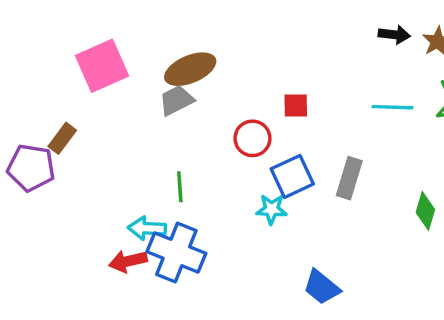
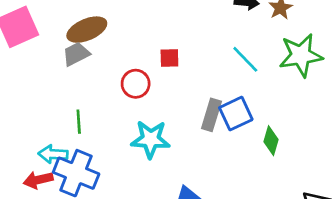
cyan line: (393, 107) -> (245, 59), turned 44
blue square: (292, 176) -> (236, 114), moved
cyan star: (271, 209) -> (151, 139), size x1.6

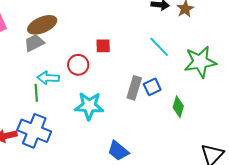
green star: (301, 55) -> (200, 62), moved
blue square: (236, 114) -> (152, 87), size x0.7
cyan arrow: (53, 154) -> (48, 78), moved

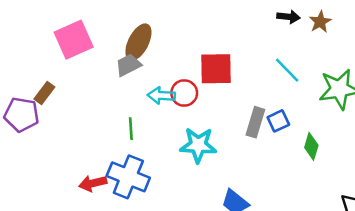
brown ellipse: (42, 25) -> (138, 42), turned -40
red square: (103, 46) -> (216, 69), size x1.8
cyan arrow: (48, 78) -> (161, 96), moved

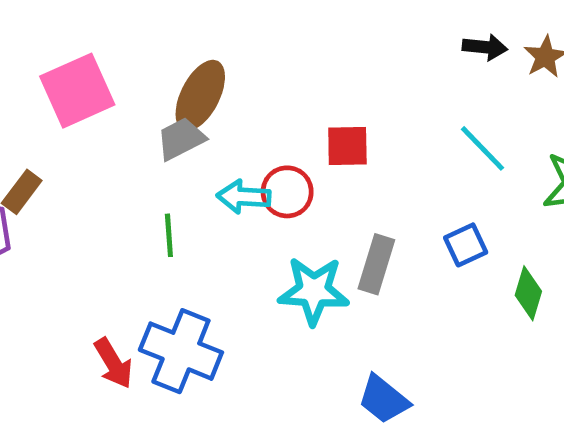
red square: (216, 69) -> (347, 146), size x0.7
gray rectangle: (255, 122) -> (376, 264), moved
green line: (131, 129) -> (169, 235), moved
red arrow: (93, 183) -> (113, 363), turned -108

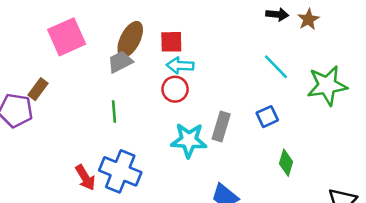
red square: (347, 146) -> (171, 42), moved
cyan arrow: (244, 197) -> (180, 65), moved
green diamond: (528, 293) -> (286, 163), moved

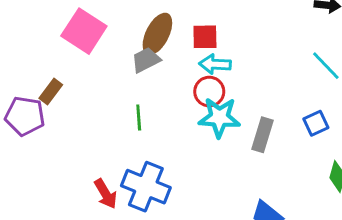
pink square: (67, 37) -> (84, 31), turned -33
cyan star: (189, 140) -> (219, 117), moved

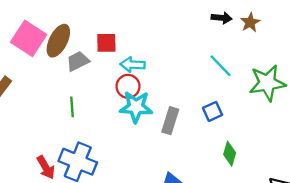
brown ellipse: (157, 34) -> (58, 41), moved
red square: (205, 37) -> (106, 43), moved

